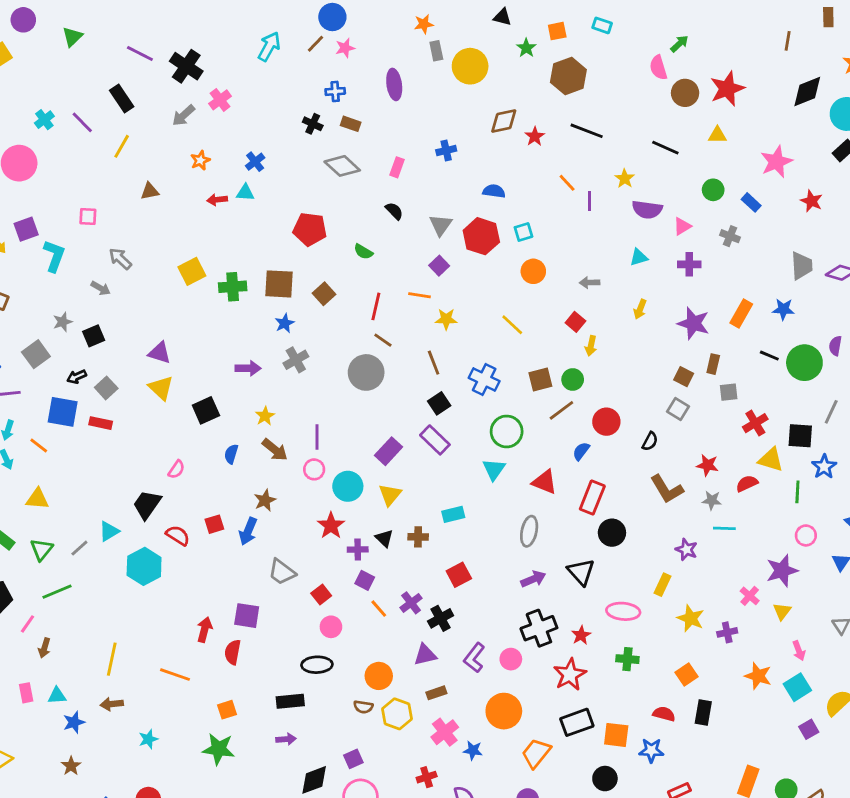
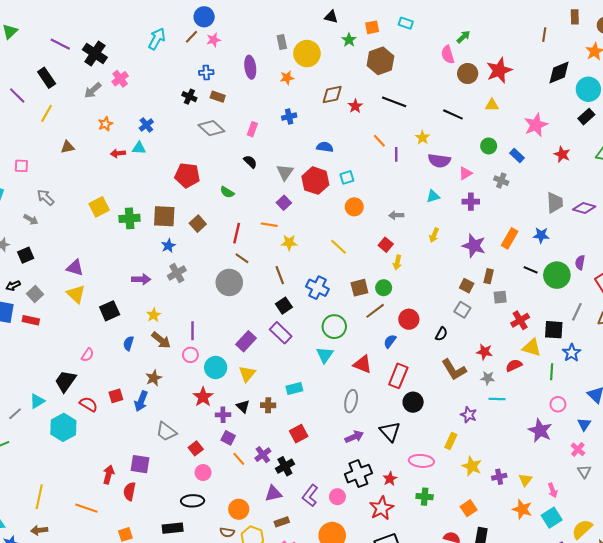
orange star: (424, 24) -> (287, 78), moved
purple star: (782, 571) -> (540, 431), turned -30
pink cross: (750, 596) -> (578, 449), moved
yellow triangle: (782, 611) -> (525, 480), moved

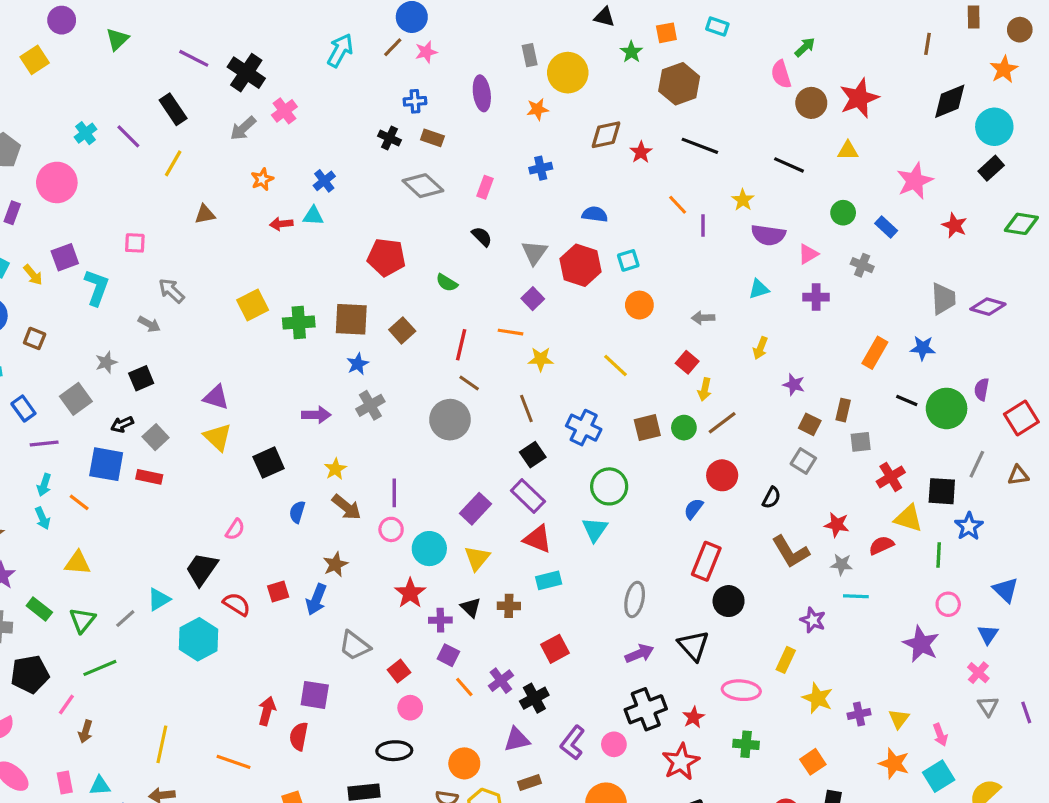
purple star: (474, 246) -> (794, 385), moved, size x0.6
brown line: (375, 311) -> (722, 423), moved
red triangle: (363, 364) -> (538, 539), moved

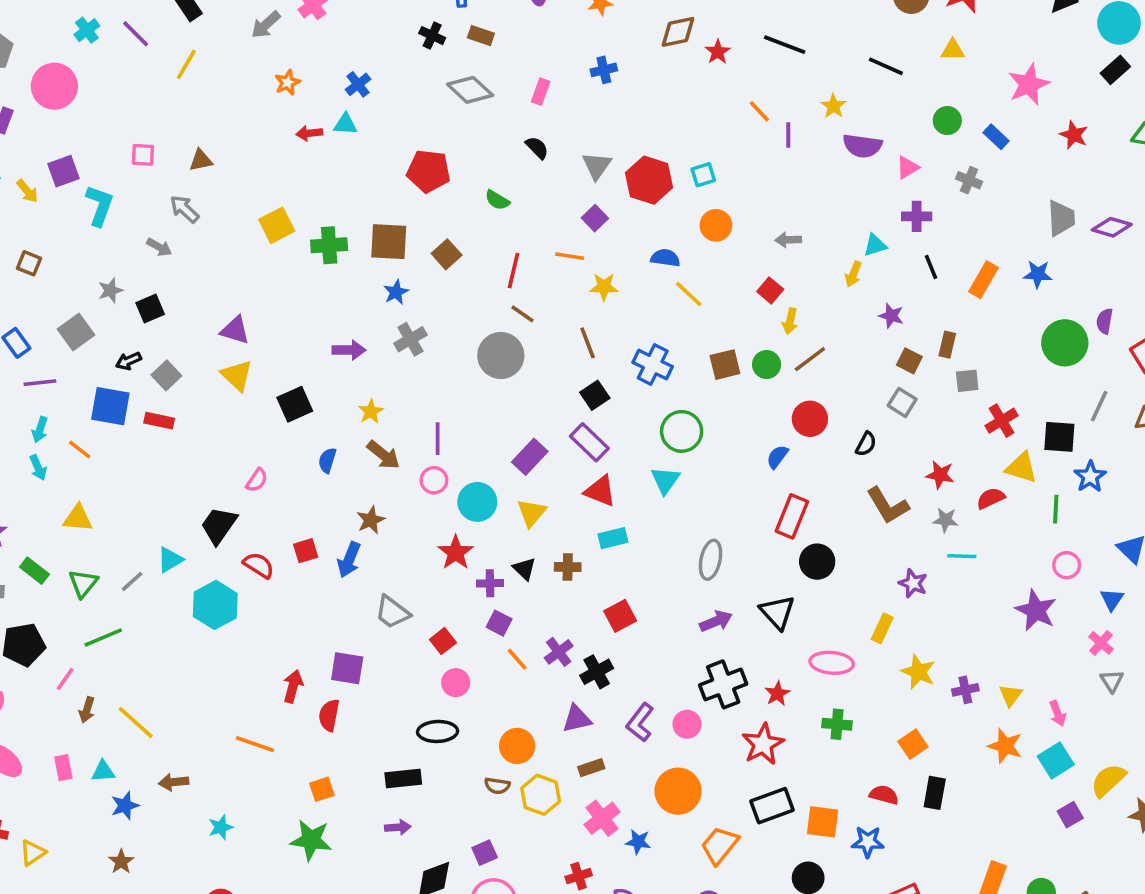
brown triangle: (205, 214) -> (201, 160), moved
blue semicircle: (595, 214) -> (665, 258), moved
cyan triangle: (759, 289) -> (875, 245), moved
black line: (907, 401) -> (931, 267), moved, turned 45
yellow line: (162, 744) -> (136, 722), moved, turned -60

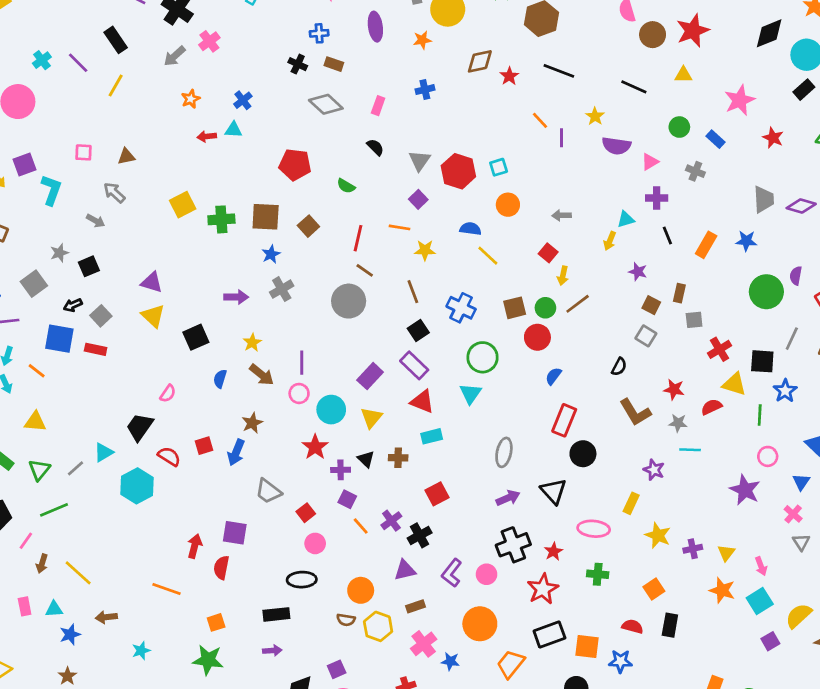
red circle: (810, 419) -> (537, 337), moved

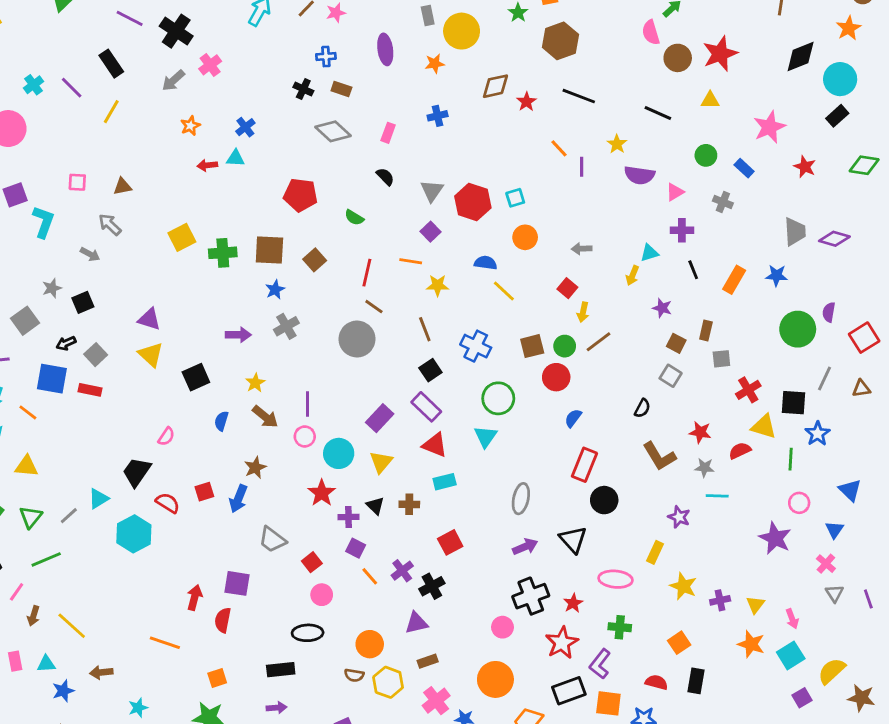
purple L-shape: (452, 573) -> (600, 664), moved

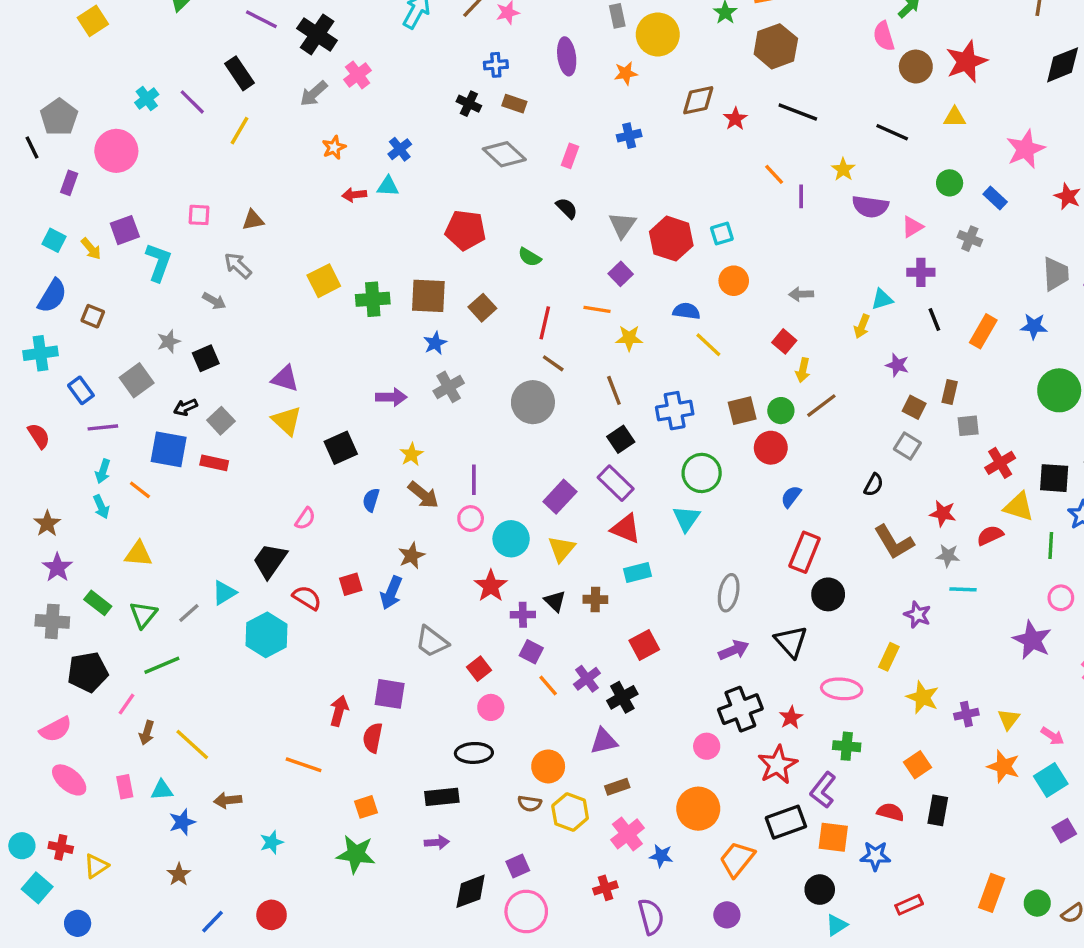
blue cross: (476, 346) -> (675, 411), turned -36
pink arrow: (792, 619) -> (1052, 736), turned -36

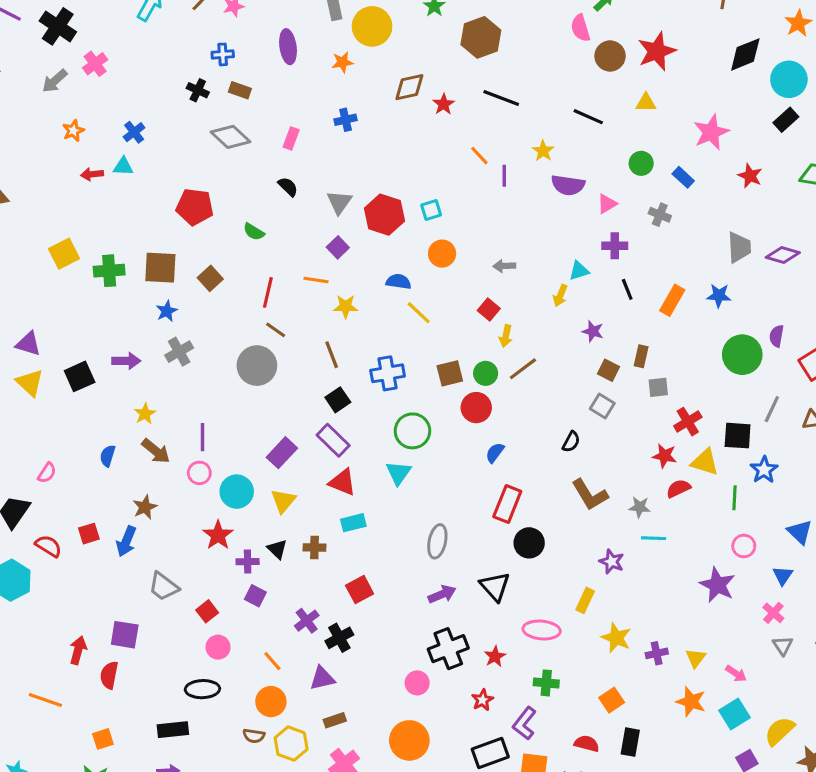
black square: (341, 448) -> (80, 376), moved
red star: (943, 513) -> (664, 456), moved
orange line: (548, 685) -> (272, 661), moved
red star: (778, 765) -> (482, 700), size x0.6

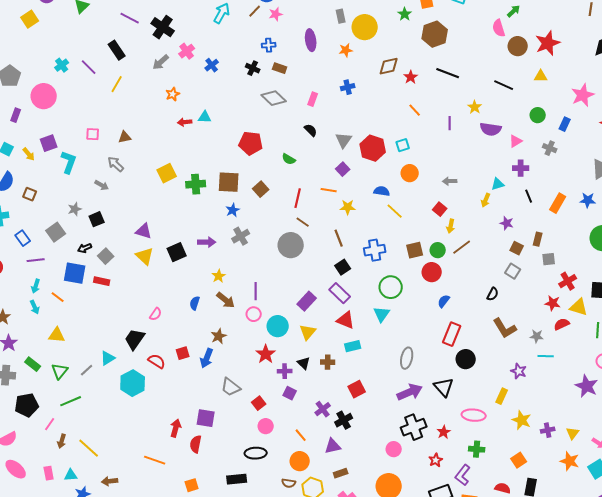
blue cross: (134, 132) -> (212, 65), moved
orange line: (479, 156) -> (415, 110), moved
blue rectangle: (683, 177) -> (565, 124), turned 72
purple arrow: (442, 594) -> (410, 392), size x1.4

